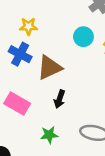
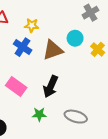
brown triangle: (49, 68) -> (53, 50), moved
black arrow: (59, 99) -> (51, 87), size x1.5

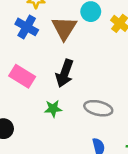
brown triangle: (53, 50) -> (64, 28), turned -35

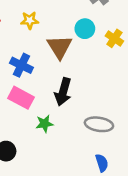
blue cross: (27, 27) -> (21, 65), moved
green star: (53, 109) -> (45, 124), moved

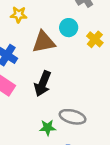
brown triangle: (60, 47) -> (44, 42), turned 45
green star: (45, 124) -> (48, 128), moved

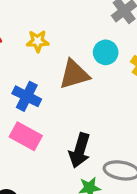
black arrow: (43, 84) -> (80, 150), moved

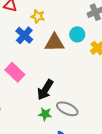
blue cross: (27, 96) -> (24, 35), moved

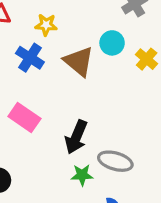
brown triangle: (54, 43) -> (79, 61), turned 50

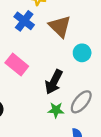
cyan circle: (112, 43) -> (82, 53), moved
gray ellipse: (115, 161) -> (81, 102), turned -70

